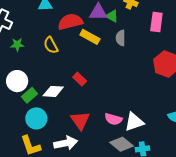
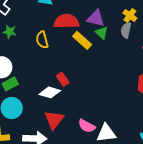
green triangle: (112, 16) -> (102, 33), moved
gray semicircle: (121, 38) -> (126, 30), moved
white diamond: (53, 91) -> (50, 92), moved

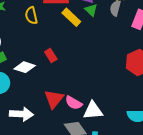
white diamond: (50, 92) -> (25, 67), moved
red triangle: (54, 120) -> (54, 99), moved

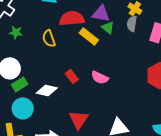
pink semicircle: (74, 103) -> (100, 78), moved

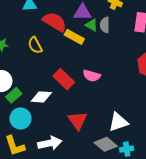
red semicircle: (72, 19) -> (55, 22), turned 45
gray semicircle: (132, 24) -> (105, 25), moved
red rectangle: (72, 77) -> (64, 79), size x1.5

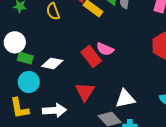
red rectangle: (64, 79) -> (91, 56), moved
green rectangle: (14, 95) -> (25, 58), turned 49

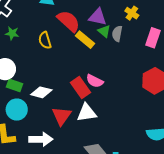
red triangle: (85, 92) -> (62, 116), moved
white triangle: (125, 99) -> (87, 113), moved

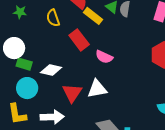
red rectangle: (80, 87) -> (79, 40), moved

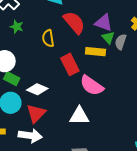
yellow rectangle: (93, 16) -> (96, 52), moved, turned -42
pink semicircle: (104, 57) -> (92, 85), size x1.4
red triangle: (72, 93) -> (36, 113), moved

